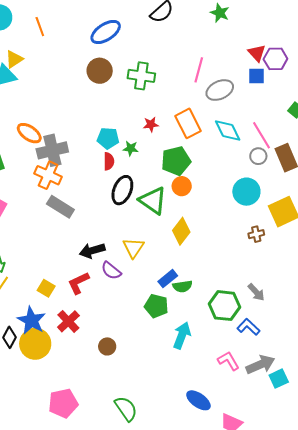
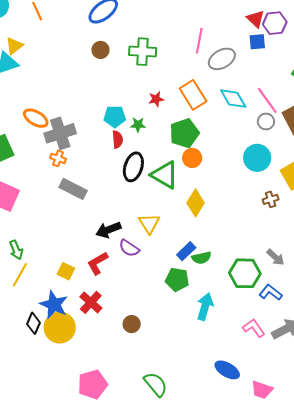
brown circle: (100, 71) -> (100, 50), size x0.7
orange cross: (48, 175) -> (58, 158), size x0.6

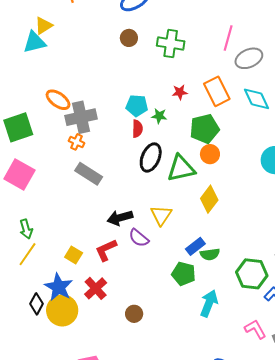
green triangle: (165, 175) -> (181, 168), turned -48

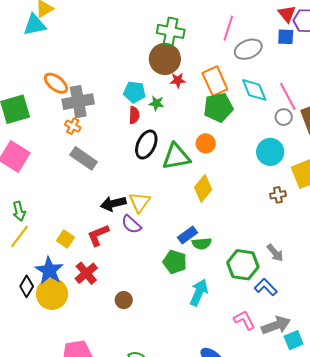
brown circle: (129, 38) -> (165, 59), moved, size x1.8
green pentagon: (205, 129) -> (218, 107), moved
yellow triangle: (161, 215) -> (140, 202), moved

